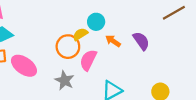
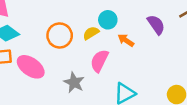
purple semicircle: (141, 41) -> (156, 25), moved
orange circle: (68, 47) -> (60, 35), moved

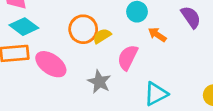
yellow semicircle: (91, 33) -> (102, 36), moved

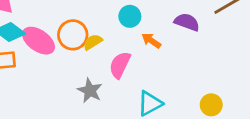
purple semicircle: (191, 17) -> (187, 22), turned -35
pink ellipse: (51, 64) -> (38, 41), moved

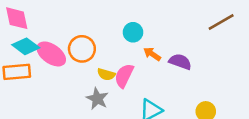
purple semicircle: (187, 22) -> (180, 62), moved
yellow semicircle: (93, 42) -> (106, 74), moved, turned -132

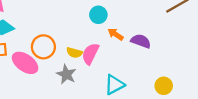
orange circle: (82, 49) -> (43, 47), moved
pink ellipse: (51, 54) -> (25, 63), moved

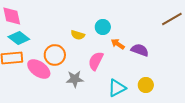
yellow semicircle: (74, 53) -> (78, 35), moved
gray star: (66, 74) -> (75, 79), turned -30
yellow circle: (164, 86) -> (146, 85), moved

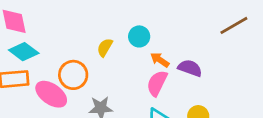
yellow semicircle: (78, 35) -> (105, 47), turned 104
pink semicircle: (96, 61) -> (157, 83), moved

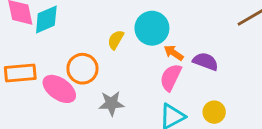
cyan circle: (139, 36) -> (152, 28), size x1.5
cyan diamond: (24, 52) -> (46, 20), moved, turned -60

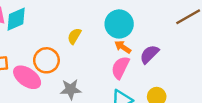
cyan circle: (152, 28) -> (119, 24), moved
purple semicircle: (205, 61) -> (149, 54), turned -65

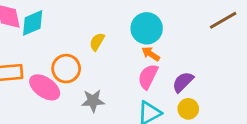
purple semicircle: (149, 54) -> (183, 82), moved

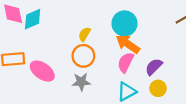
orange arrow: (151, 54) -> (128, 44), size x1.6
orange circle: (66, 69) -> (83, 56), moved

